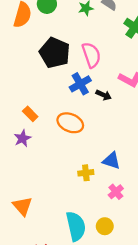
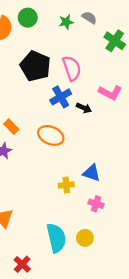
pink cross: (116, 192) -> (96, 204), turned -32

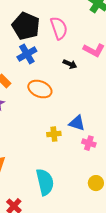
blue cross: (61, 97) -> (27, 54), moved
pink cross: (96, 204) -> (89, 143), moved
yellow circle: (85, 238) -> (96, 183), moved

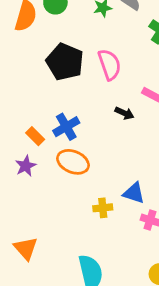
blue cross: (27, 54) -> (66, 127), moved
orange ellipse: (40, 89) -> (73, 162), moved

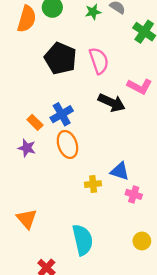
black arrow: (124, 113) -> (112, 103), size x1.6
orange ellipse: (73, 162) -> (67, 144), turned 48
purple star: (26, 166) -> (27, 148), turned -30

